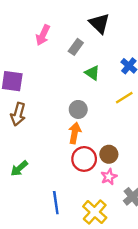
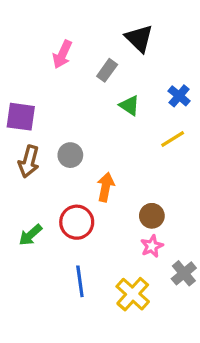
gray circle: (78, 109) -> (70, 155), moved
red circle: (84, 159) -> (77, 222), moved

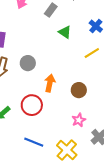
brown circle: (152, 216) -> (79, 90), moved
blue line: (80, 281) -> (34, 142), turned -60

